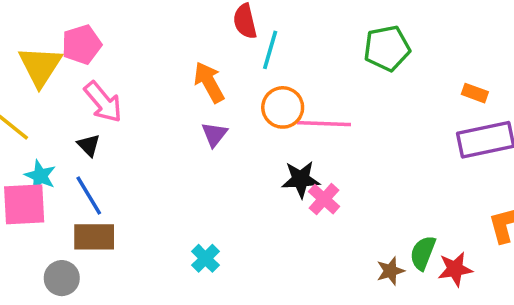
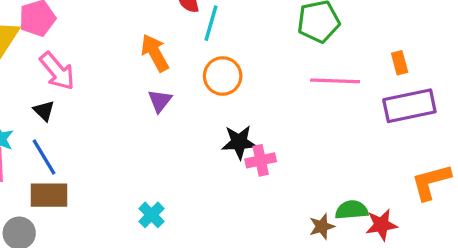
orange rectangle: (475, 93) -> (400, 63), turned 55
pink line: (324, 124) -> (335, 81), moved
pink cross: (324, 199) -> (261, 160), turned 36
green semicircle: (423, 253) -> (352, 210), turned 64

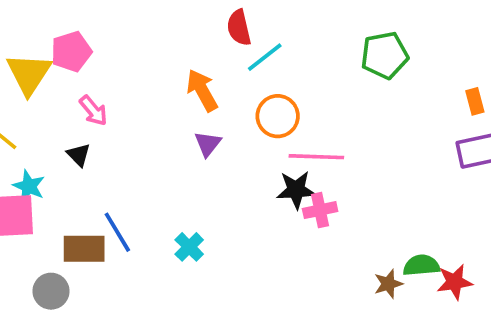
cyan line: (211, 23) -> (265, 57), turned 36
pink arrow: (57, 71) -> (93, 111), size x0.7
pink line: (335, 81) -> (316, 157), moved
blue line: (44, 157) -> (117, 232), moved
cyan cross: (151, 215) -> (189, 247), moved

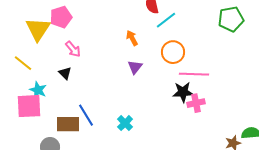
orange arrow: (202, 90) -> (132, 38), size x0.7

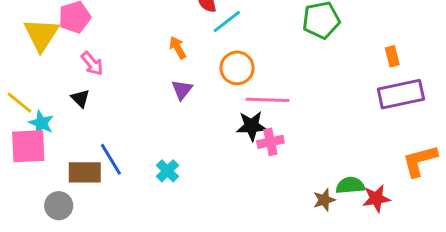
yellow line: (23, 63) -> (20, 103), moved

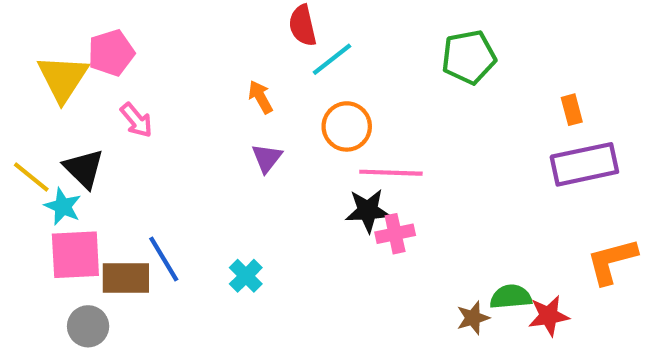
black triangle: (80, 98) -> (84, 169), moved, size x1.5
pink square: (28, 146) -> (75, 255), moved

